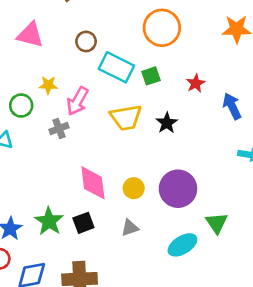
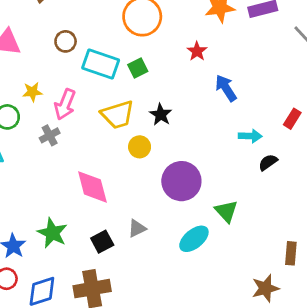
red star: (196, 83) -> (197, 51), moved
yellow circle: (134, 188) -> (140, 147), moved
black square: (83, 223) -> (102, 242), moved

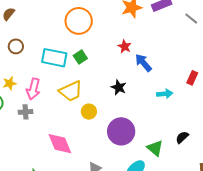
brown circle: (66, 41) -> (16, 46), moved
red star: (197, 51) -> (125, 46), moved
black star: (161, 115) -> (119, 87), moved
gray cross: (50, 135) -> (26, 112), turned 32
black semicircle: (268, 162) -> (182, 137), moved

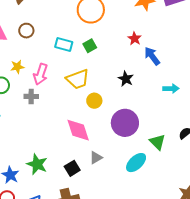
cyan rectangle: (54, 58) -> (64, 44), size x0.7
pink diamond: (60, 144) -> (78, 130), moved

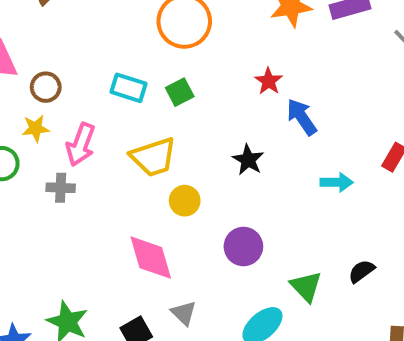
brown circle: (26, 31) -> (46, 87), moved
purple circle: (125, 123) -> (243, 247), size x0.7
gray triangle: (96, 158) -> (184, 313), turned -48

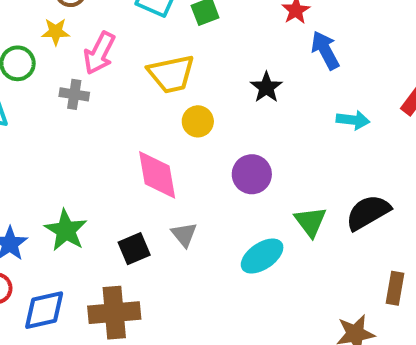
black semicircle: (361, 271) -> (368, 212), size x1.6

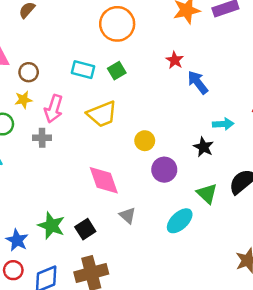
black star: (266, 87) -> (203, 147), moved
yellow circle: (198, 121) -> (145, 141), moved
black square: (134, 249) -> (85, 229), moved

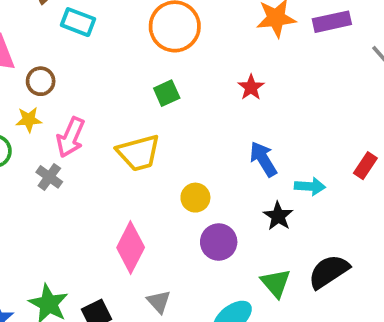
cyan rectangle: (83, 70) -> (78, 22), moved
blue arrow: (198, 82) -> (263, 159), moved
gray cross: (42, 138) -> (49, 177), turned 30
pink diamond: (104, 180) -> (131, 248), turned 40

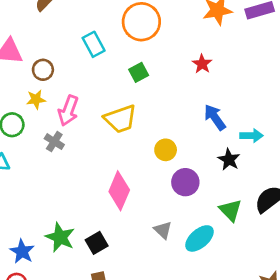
cyan rectangle: (78, 22) -> (94, 44), moved, turned 45
gray triangle: (159, 302) -> (163, 230), moved

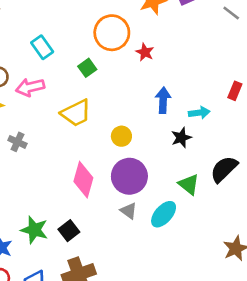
orange circle: (141, 22) -> (112, 33), moved
pink arrow: (68, 111) -> (30, 87), moved, turned 64
blue arrow: (215, 117) -> (163, 100), turned 45
black star: (229, 160) -> (181, 138), turned 30
purple circle: (185, 182) -> (129, 176), moved, size x1.4

